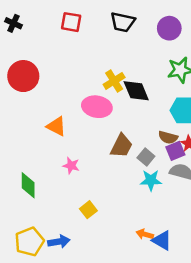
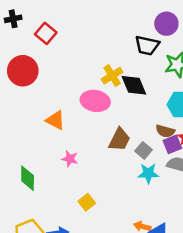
red square: (71, 22) -> (46, 33), moved, turned 30
black trapezoid: (123, 22) -> (147, 45), moved
black cross: (13, 23) -> (13, 19), turned -35

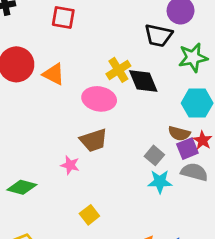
red square: (46, 33) -> (63, 17), moved, turned -30
orange triangle: (55, 120) -> (54, 74), moved
brown trapezoid: (119, 140) -> (94, 140), moved, turned 45
green diamond: (28, 178) -> (22, 187), turned -75

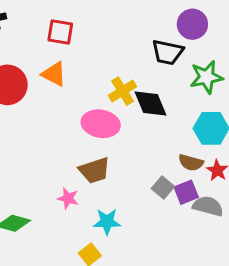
orange triangle: (54, 74) -> (54, 74), moved
purple square: (187, 149) -> (186, 192), moved
cyan star: (160, 182) -> (107, 222), moved

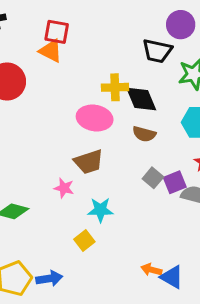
orange triangle: (54, 74) -> (51, 51), moved
yellow cross: (122, 91) -> (115, 87), turned 30
brown semicircle: (191, 163) -> (144, 134), moved

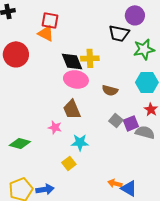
black diamond: (141, 99) -> (72, 61), moved
brown trapezoid: (89, 162) -> (72, 109), turned 85

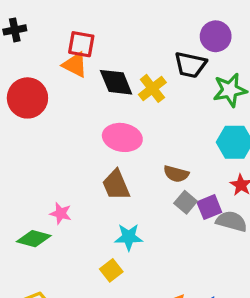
yellow cross: (90, 58) -> (152, 88), moved, turned -36
black diamond: (72, 61) -> (116, 82), moved
brown semicircle: (110, 90) -> (176, 174), moved
pink star: (55, 127) -> (61, 213), moved

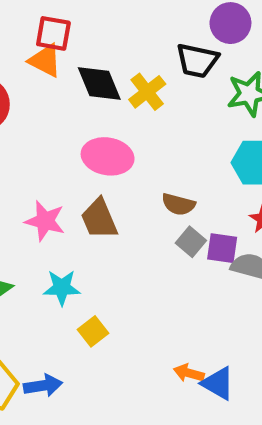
purple square: (209, 207) -> (222, 248), turned 30
pink star: (61, 213) -> (45, 221), moved, size x1.4
cyan star: (129, 237) -> (62, 288), moved

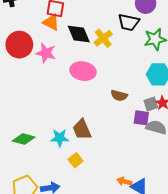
brown trapezoid: (99, 219) -> (82, 129), moved
pink star: (45, 221) -> (46, 53), moved
gray square: (191, 242) -> (151, 104), moved, turned 32

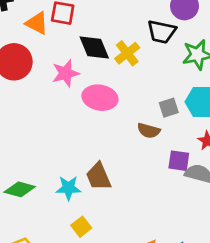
orange triangle: (51, 22) -> (37, 23), moved
pink star: (46, 53) -> (66, 73), moved, turned -30
gray square: (151, 104) -> (169, 108), moved
yellow square: (76, 160) -> (81, 227), moved

